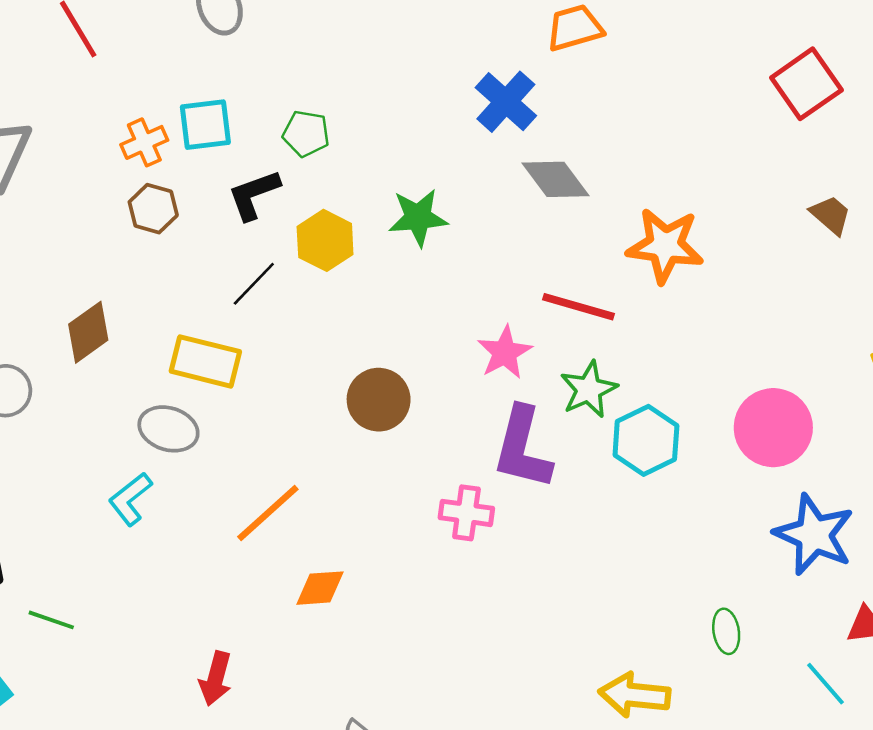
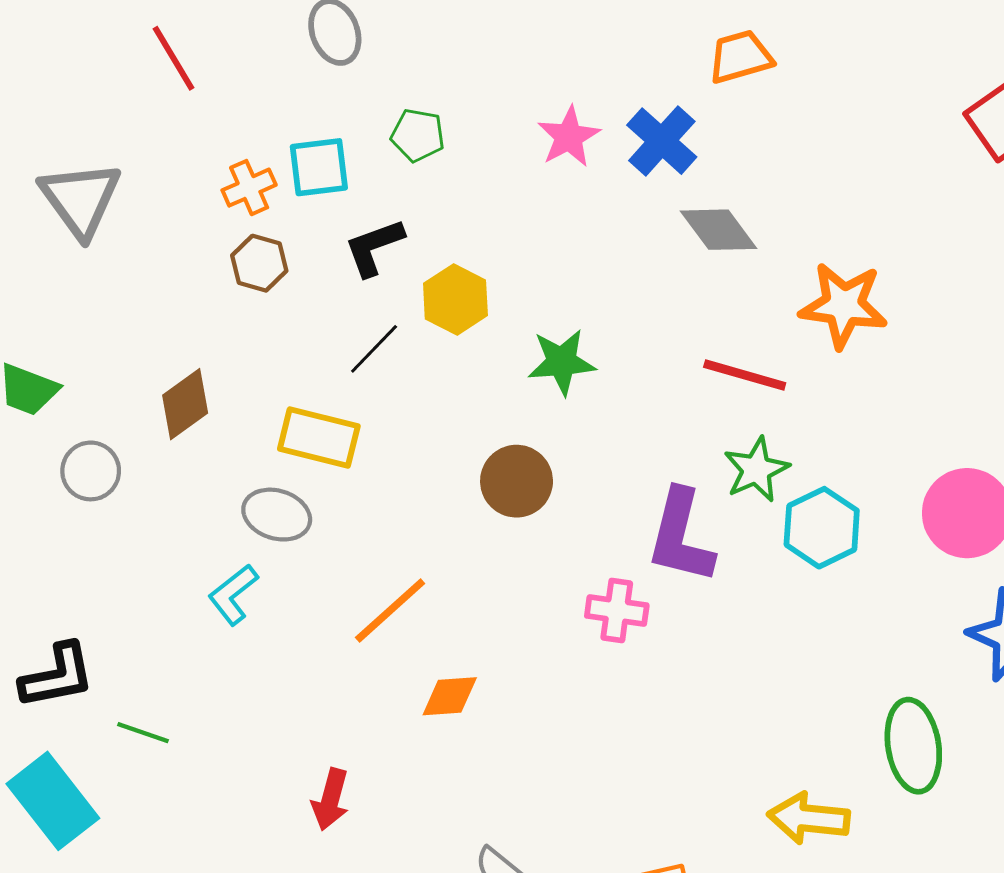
green pentagon: (306, 134) -> (418, 135), moved
green star: (418, 218) -> (562, 362), moved
pink star: (505, 353) -> (569, 137), moved
green ellipse: (726, 631) -> (913, 746), size x1.8

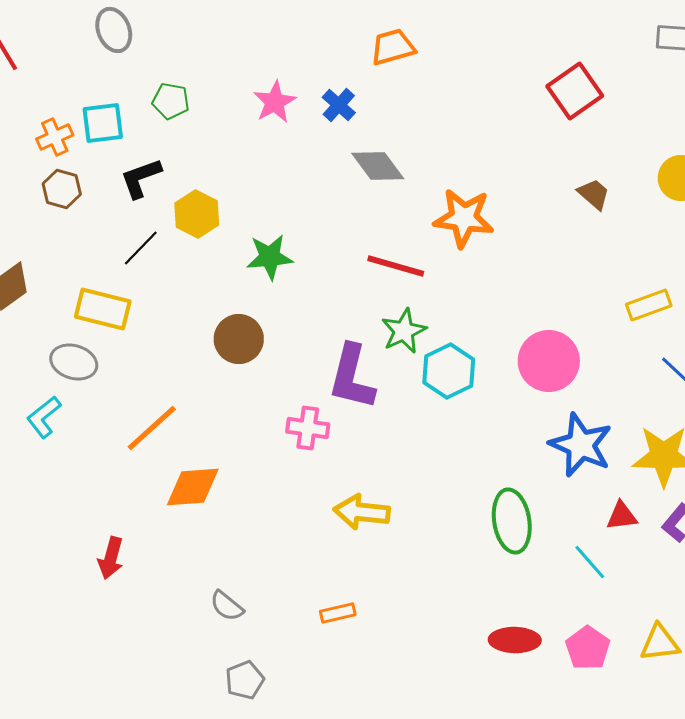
blue cross: (662, 141) -> (339, 105), size x0.7
orange diamond: (450, 696) -> (193, 487), size x1.4
yellow arrow: (809, 818) -> (362, 512), moved

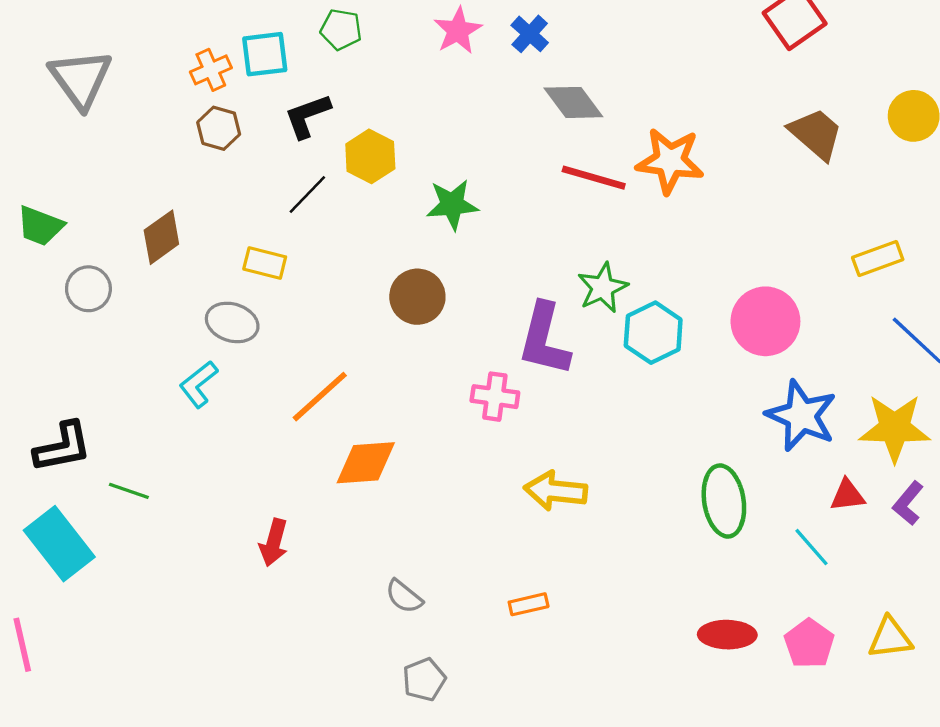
brown trapezoid: (594, 194) -> (816, 134), size x1.5
red line: (396, 266) -> (594, 178), moved
yellow rectangle: (103, 309) -> (265, 263), size x0.7

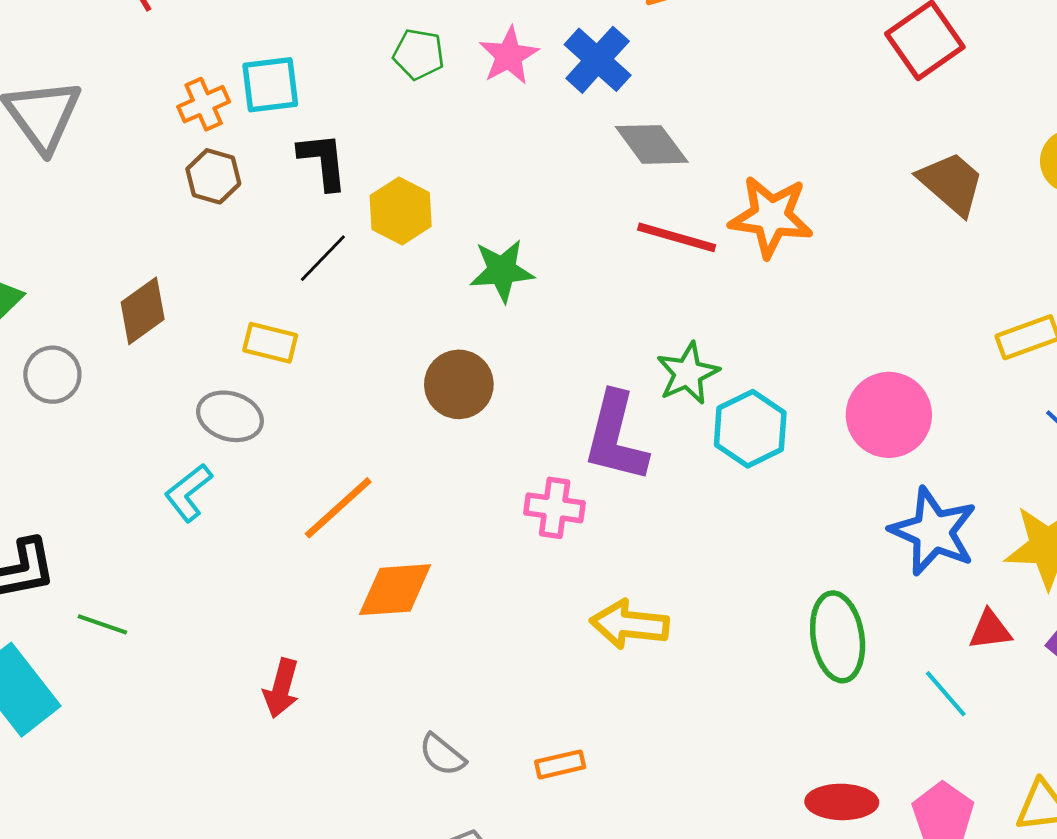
green pentagon: (341, 29) -> (419, 54), moved
blue cross: (530, 34) -> (598, 60), size x1.4
black L-shape: (307, 116) -> (323, 161), turned 104
orange rectangle: (529, 604) -> (560, 764), moved

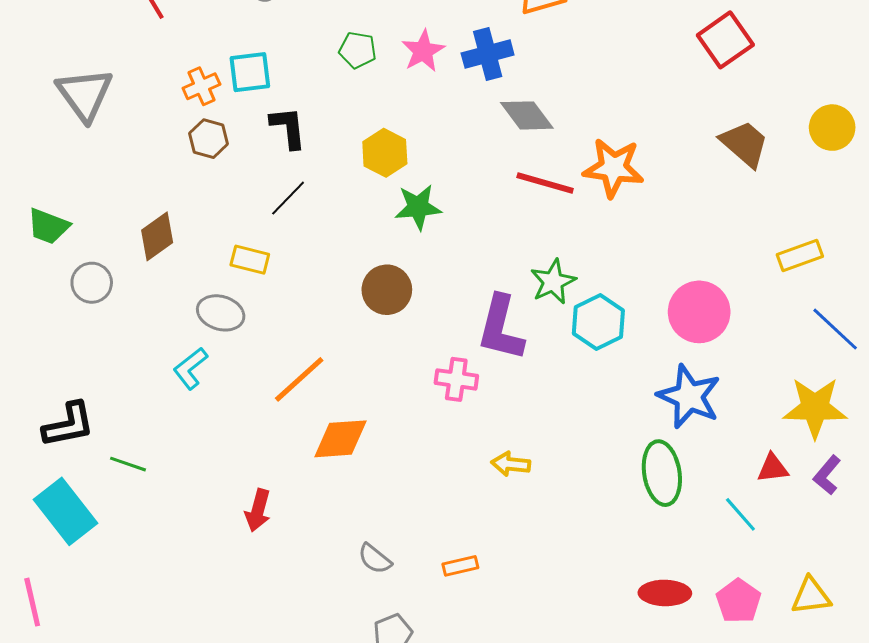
blue cross: (598, 60) -> (488, 54), turned 33
yellow hexagon: (401, 211) -> (385, 153), moved
blue star: (933, 531) -> (689, 397), moved
yellow arrow: (629, 624) -> (511, 464), size x0.7

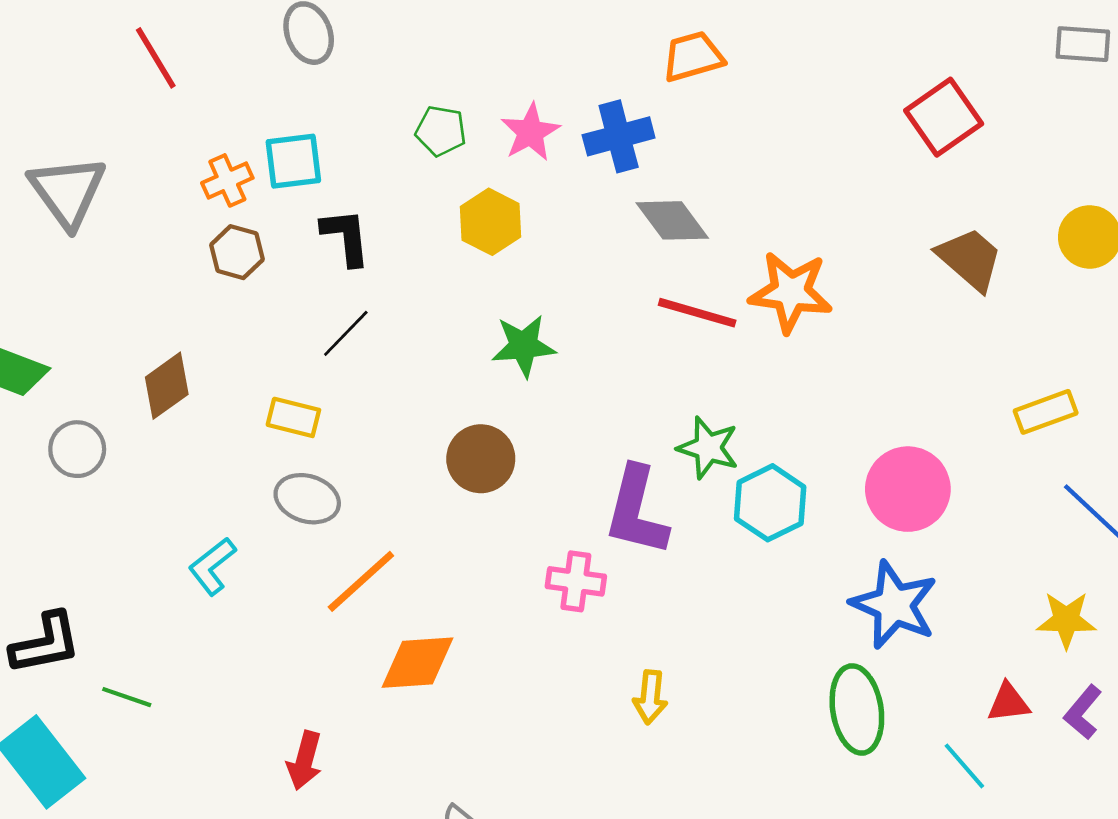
yellow hexagon: (385, 153) -> (490, 222), moved
green star: (553, 282) -> (708, 448), turned -30
gray ellipse: (221, 313) -> (307, 499), moved
yellow star: (815, 408) -> (1066, 620), size x0.7
yellow arrow: (511, 464) -> (650, 697), turned -90

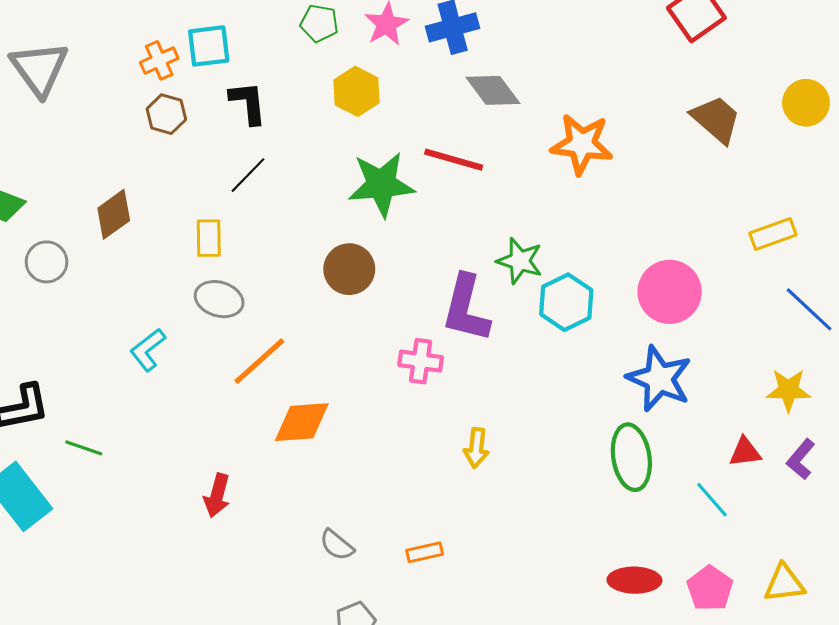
red line: (697, 313) -> (454, 160), moved
green star: (524, 346) -> (381, 184), size x1.4
yellow rectangle: (293, 417) -> (209, 238), turned 75

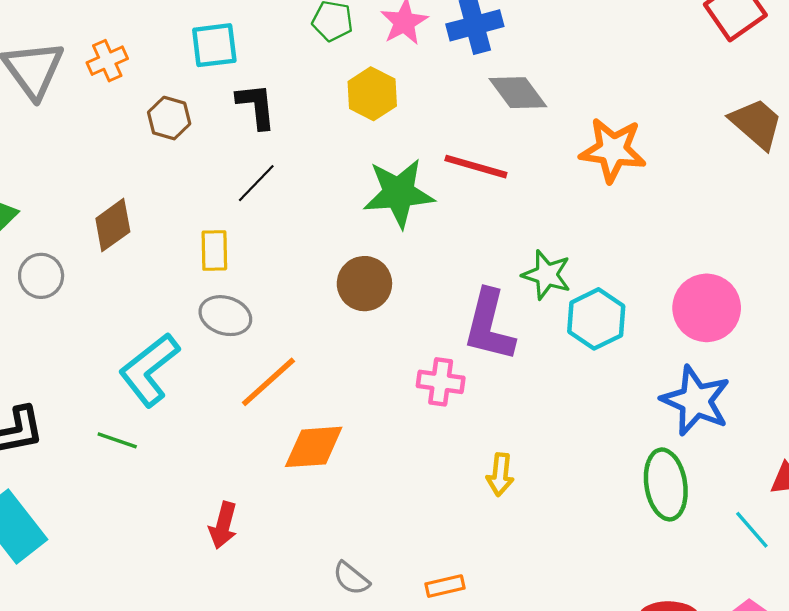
orange cross: (159, 60) -> (107, 61), moved
cyan L-shape: (148, 350) -> (149, 370), size x1.6
green line: (84, 448) -> (117, 440), moved

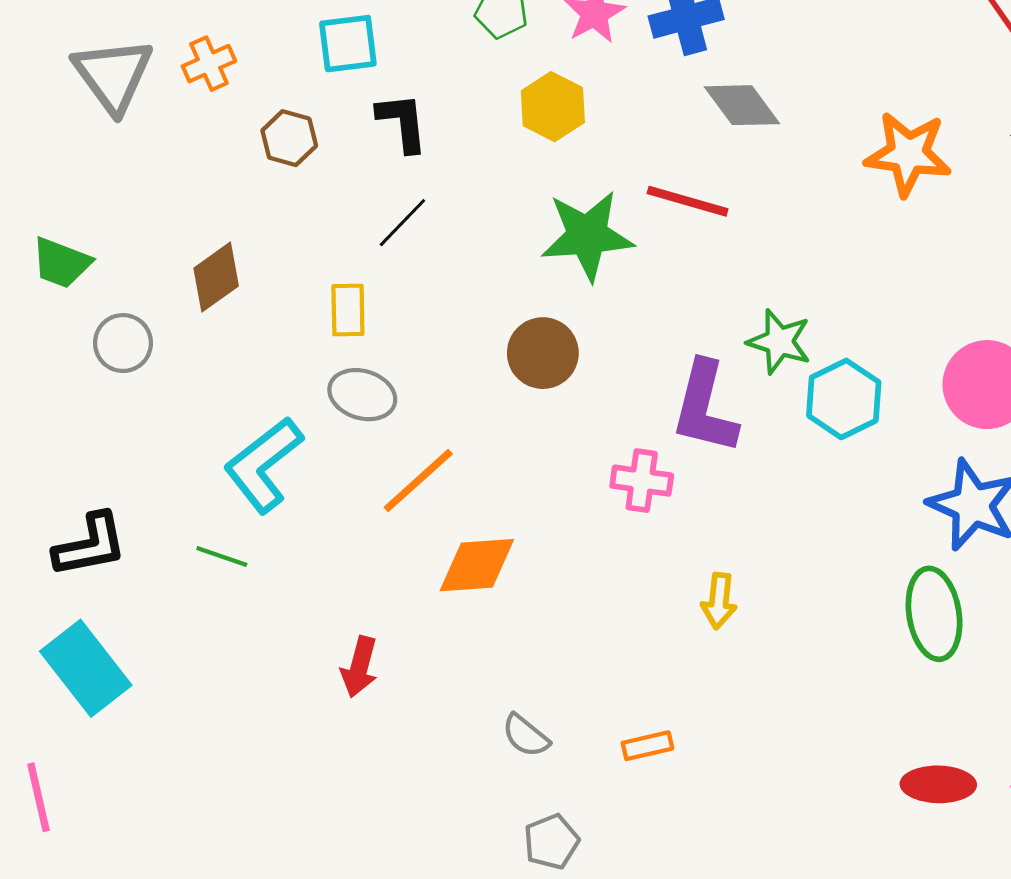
orange star: (613, 150) -> (908, 154), moved

